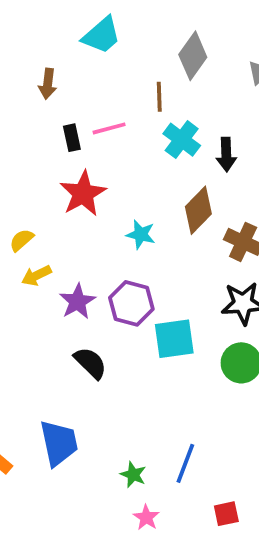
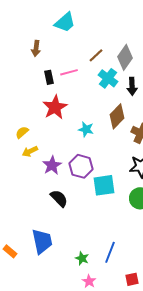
gray diamond: (193, 56) -> (125, 57), moved
brown line: (159, 97) -> (96, 55), turned 49

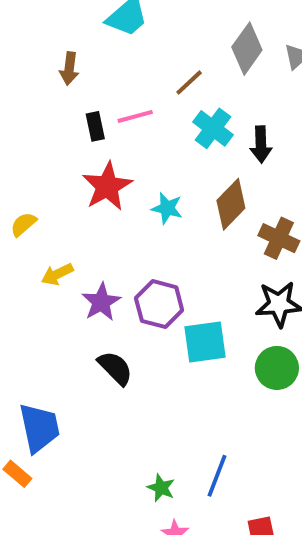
gray diamond: (125, 57) -> (247, 49), moved
cyan star: (86, 129) -> (167, 208), moved
yellow semicircle: (22, 132) -> (23, 224), moved
blue trapezoid: (42, 241) -> (39, 428), moved

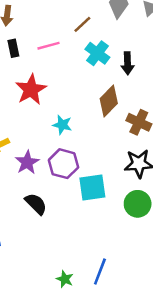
black rectangle: (95, 126) -> (13, 48), moved
cyan star: (167, 208) -> (62, 125), moved

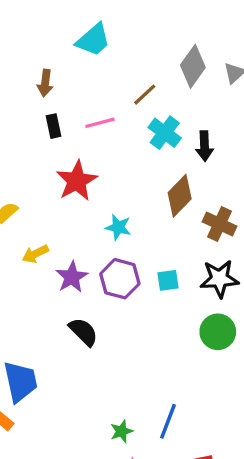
cyan square: (92, 187) -> (168, 280), moved, size x0.6
green star: (65, 279) -> (122, 431), turned 30

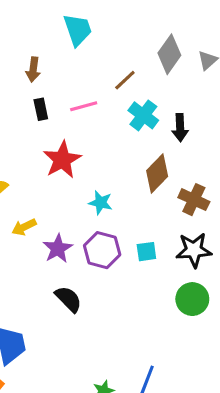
cyan trapezoid: (93, 40) -> (78, 30), turned -68

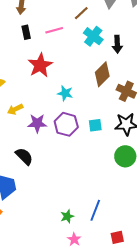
purple star: (58, 249) -> (37, 123), turned 30
black semicircle: (68, 299) -> (24, 156), moved

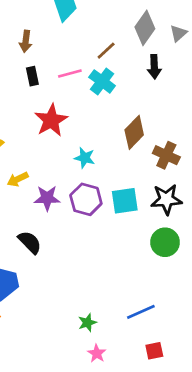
cyan cross: (93, 36) -> (102, 81), moved
black arrow: (117, 44) -> (154, 67), moved
cyan square: (95, 125) -> (125, 201), size x1.5
blue line: (95, 210) -> (141, 312), moved, turned 45

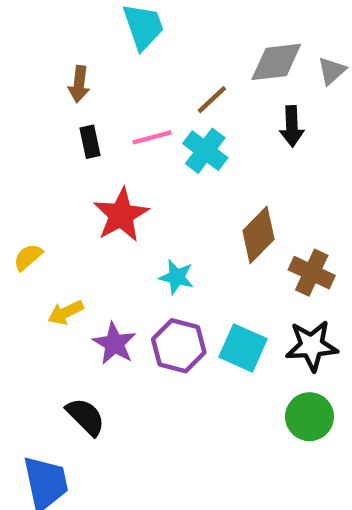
gray diamond: (145, 28) -> (276, 62), turned 48
purple star: (47, 198) -> (114, 344), turned 30
cyan square: (125, 201) -> (243, 348), turned 32

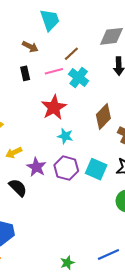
brown arrow: (79, 84) -> (30, 47), moved, turned -70
brown line: (212, 100) -> (71, 54), moved
red star: (121, 215) -> (54, 107), moved
black semicircle: (86, 417) -> (18, 188), moved

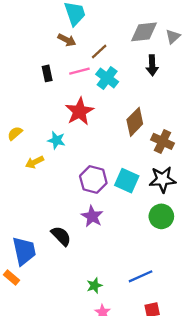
brown arrow: (30, 47) -> (67, 40), moved
cyan star: (65, 136) -> (56, 140), moved
purple star: (36, 167) -> (92, 216), moved
black semicircle: (18, 188) -> (61, 236), moved

